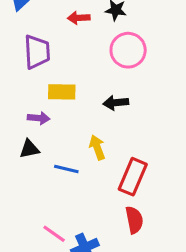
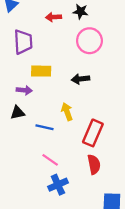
pink line: (54, 234) -> (50, 160), moved

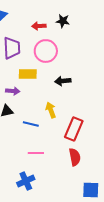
pink circle: (89, 41) -> (46, 51), moved
pink line: (50, 160) -> (36, 153), turned -35
blue cross: (58, 185) -> (26, 181), moved

